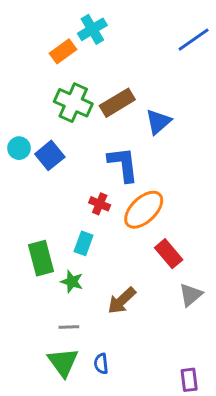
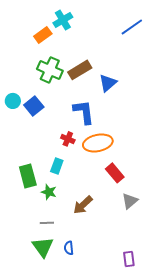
orange ellipse: (144, 210) -> (98, 143), turned 32

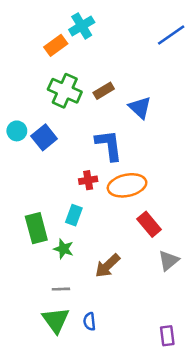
brown rectangle: (80, 70) -> (104, 91), size x0.7
blue triangle: (108, 83) -> (140, 108), turned -36
red cross: (68, 139) -> (88, 180), turned -32

